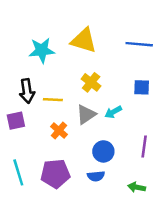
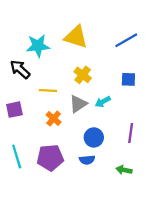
blue line: (139, 44) -> (126, 40), turned -35
black arrow: (27, 91) -> (20, 69), moved, turned 140

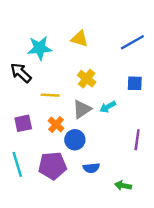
yellow triangle: (76, 37) -> (80, 39), size x0.7
purple square: (14, 110) -> (23, 123), moved
blue circle: (94, 137) -> (75, 140), moved
green arrow: (124, 170) -> (123, 186), moved

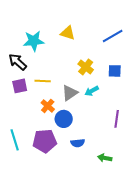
yellow cross: (87, 79) -> (86, 67), moved
purple square: (23, 123) -> (20, 86), moved

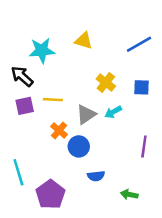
purple pentagon: (45, 141) -> (50, 194), moved, turned -30

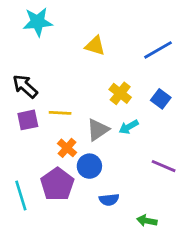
cyan star: (42, 50) -> (38, 22), moved
blue square: (142, 87) -> (161, 99), turned 35
purple line: (144, 146) -> (164, 166), turned -75
purple pentagon: (50, 194) -> (57, 184), moved

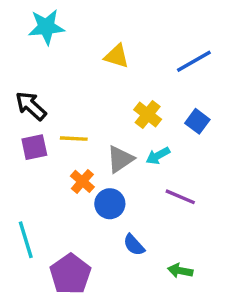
purple line: (164, 166) -> (180, 197), moved
purple pentagon: (57, 184) -> (70, 274), moved
blue semicircle: (109, 200) -> (134, 245), turned 54

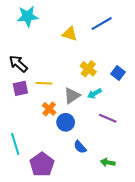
blue line: (194, 61) -> (102, 24), moved

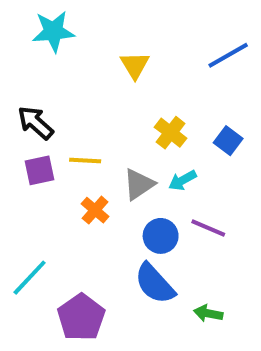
blue line: (102, 24) -> (228, 55), moved
yellow triangle: (70, 34) -> (135, 65), turned 42
blue circle: (66, 122) -> (161, 236), moved
cyan line: (15, 144) -> (30, 278), turned 60
blue semicircle: (80, 147) -> (155, 284), size x1.6

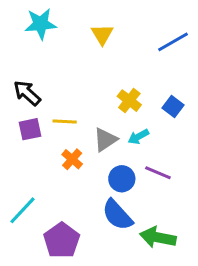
yellow triangle: (135, 65) -> (102, 34), moved
green arrow: (208, 313) -> (158, 237), size x1.6

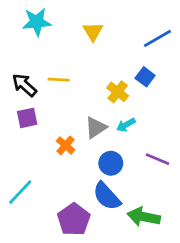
blue square: (173, 107) -> (145, 77), moved
yellow line: (65, 122) -> (59, 80), moved
purple line: (158, 173) -> (157, 159), moved
purple pentagon: (62, 240) -> (74, 220), moved

